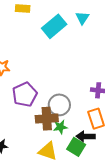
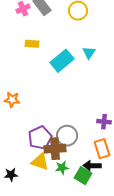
purple pentagon: (25, 94) -> (40, 138), moved
green star: (60, 127) -> (62, 168), moved
yellow triangle: (48, 151) -> (40, 162), moved

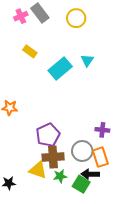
yellow rectangle: (32, 44) -> (30, 51), turned 32
gray circle: (67, 136) -> (82, 151), moved
purple pentagon: (40, 138) -> (48, 135), moved

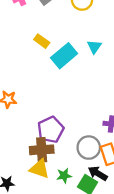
yellow rectangle: (30, 51) -> (42, 41), moved
brown cross: (53, 157) -> (42, 150), moved
black arrow: (90, 174) -> (98, 173), turned 30

